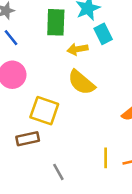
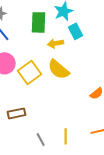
yellow square: (44, 111) -> (30, 72), moved, turned 35
yellow line: (106, 158) -> (66, 136), moved

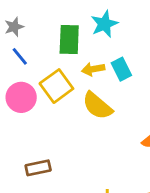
cyan rectangle: (76, 31) -> (121, 69), moved
yellow square: (30, 72) -> (56, 86), moved

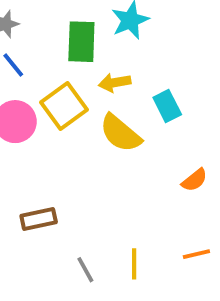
cyan rectangle: (121, 69) -> (167, 106), moved

